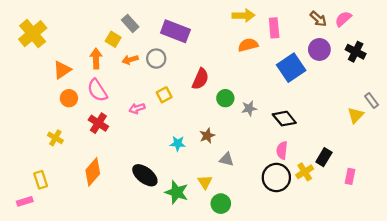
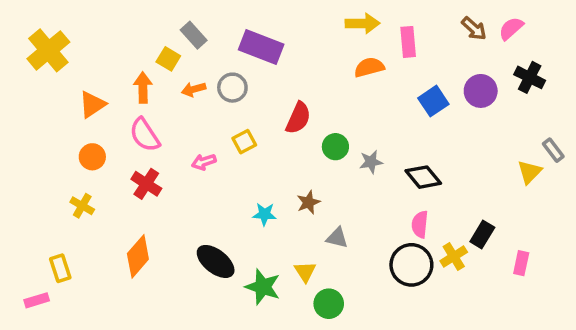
purple circle: (319, 49) -> (481, 91), moved
blue square: (291, 68) -> (433, 101), size x0.7
orange circle: (69, 98) -> (92, 157), moved

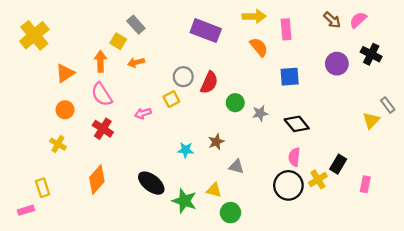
purple rectangle: (261, 47) -> (206, 31), moved
orange semicircle: (369, 67) -> (259, 47), turned 66
gray circle: (232, 88) -> (183, 77), moved
blue square: (433, 101) -> (290, 77), moved, turned 30
yellow triangle: (305, 272) -> (214, 190), turned -42

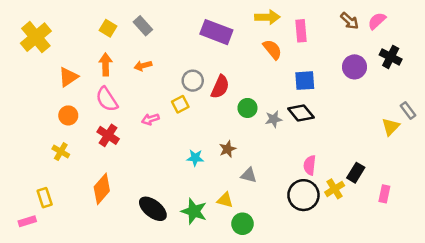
yellow square: (118, 41) -> (108, 28), moved
black diamond: (297, 124) -> (301, 113), moved
black ellipse: (151, 183) -> (153, 209), moved

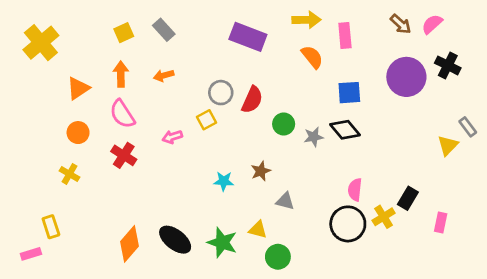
yellow square: (108, 28) -> (124, 33), turned 35
purple circle: (354, 67) -> (406, 77), size x1.4
orange diamond: (102, 189) -> (129, 244), moved

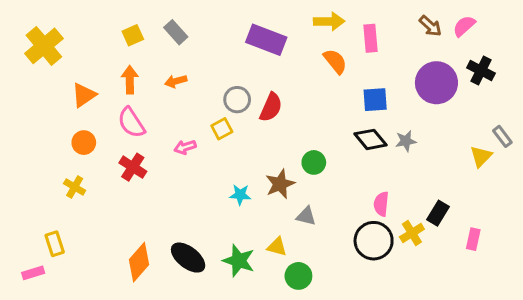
green circle: (284, 124) -> (314, 162), moved
gray star: (314, 137) -> (406, 141), moved
brown star: (261, 171) -> (280, 184), size x1.4

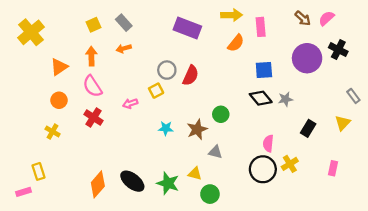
orange semicircle: (335, 61) -> (236, 43), turned 78
orange arrow: (176, 81) -> (124, 48), moved
yellow triangle: (481, 156) -> (343, 123), moved
cyan star: (240, 195) -> (166, 128), moved
black rectangle: (438, 213) -> (308, 128), moved

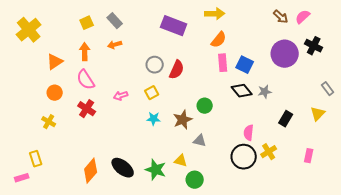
pink rectangle: (261, 27) -> (223, 63), moved
blue square: (264, 70) -> (245, 65), turned 30
yellow square: (156, 91) -> (152, 93), moved

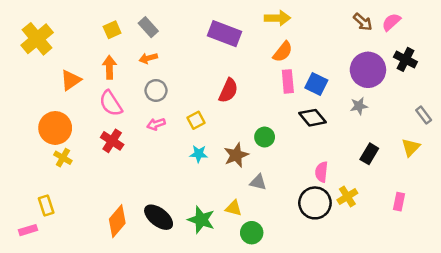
gray circle: (155, 65) -> (156, 90), moved
gray star: (265, 92) -> (359, 106), moved
orange circle: (55, 93) -> (55, 128), moved, size x1.6

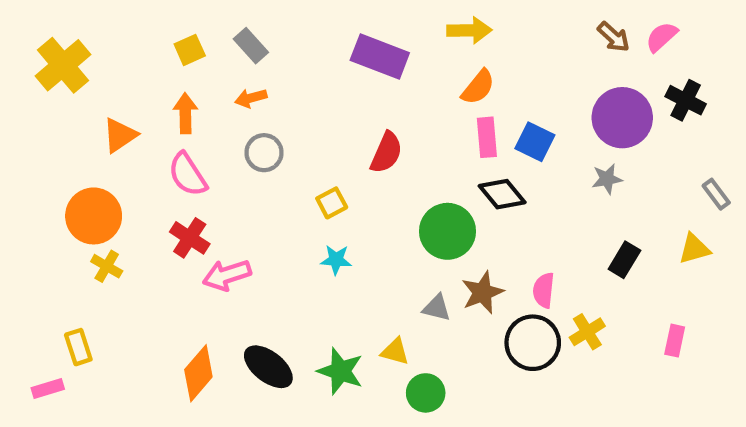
black diamond: (312, 118) -> (502, 194), moved
pink arrow: (156, 124) -> (227, 275), moved, size x1.5
green circle: (265, 137) -> (447, 231), size x1.6
yellow triangle: (411, 147) -> (694, 249), turned 30
brown star: (236, 155) -> (482, 292), moved

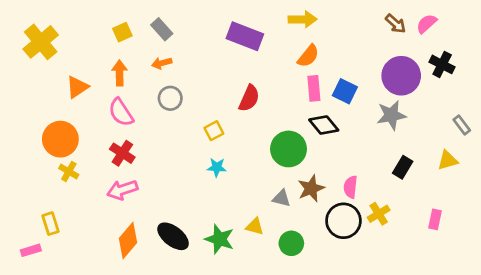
gray star: (607, 179) -> (391, 115), size x1.5
pink arrow: (227, 275) -> (122, 190), moved
green circle: (426, 393) -> (291, 243), moved

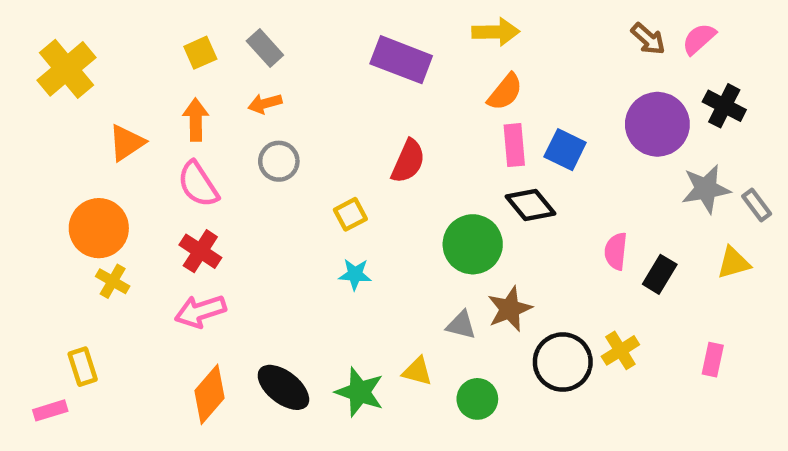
gray star: (391, 115) -> (706, 189), moved
pink semicircle: (350, 187) -> (616, 251), moved

